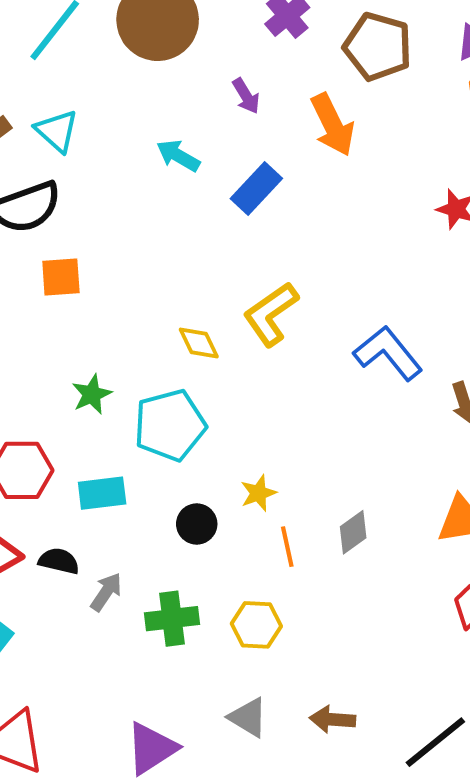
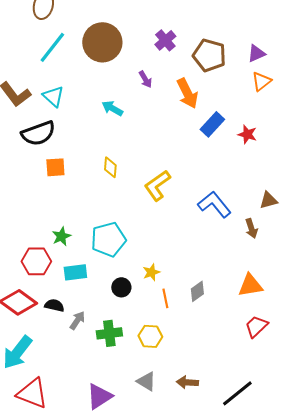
blue rectangle: (256, 189) -> (212, 124), moved
yellow diamond: (199, 343) -> (110, 167), moved, turned 30
green star: (92, 394) -> (61, 236), moved

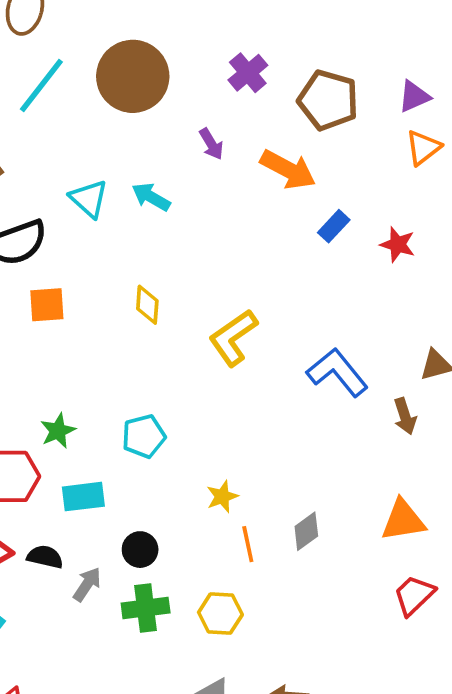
orange arrow: (187, 93) -> (288, 170), turned -36
cyan triangle: (53, 96) -> (89, 199), moved
blue rectangle: (212, 124) -> (334, 226), size x0.7
cyan pentagon: (108, 239) -> (144, 436), size x0.7
black circle: (121, 287) -> (140, 550), moved

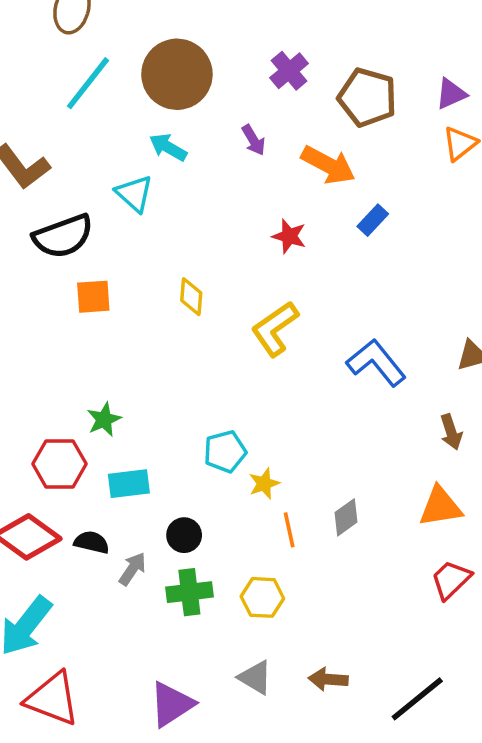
cyan arrow: (151, 197) -> (168, 147), moved
red star: (398, 244) -> (289, 236), moved
brown arrow: (405, 416) -> (451, 432), moved
cyan pentagon: (144, 436) -> (225, 452), moved

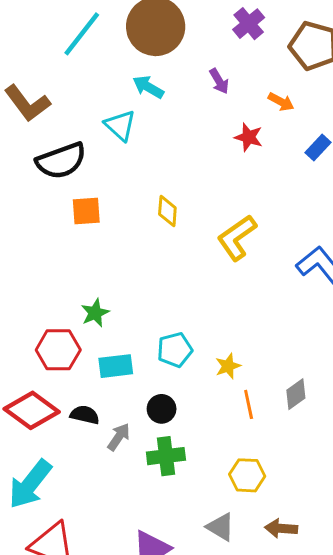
orange arrow: (328, 165) -> (281, 102), size x0.6
red star: (289, 236) -> (249, 137), moved
cyan pentagon: (225, 452) -> (175, 350), moved
yellow hexagon: (262, 597) -> (247, 475), moved

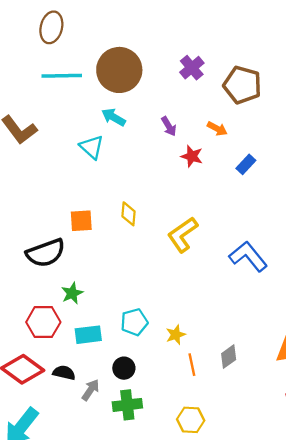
cyan line: (82, 34) -> (62, 76), turned 51
purple arrow: (219, 81) -> (169, 126), moved
black semicircle: (61, 161) -> (46, 253), moved
orange square: (86, 211) -> (81, 221), moved

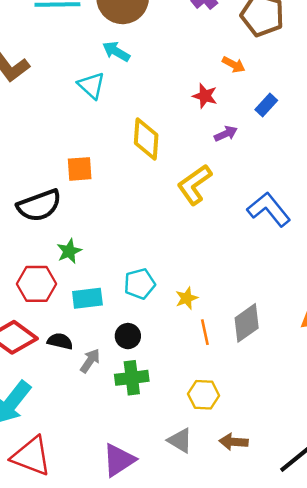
purple arrow: (169, 126) -> (226, 134), moved, turned -84
yellow diamond: (128, 214) -> (146, 139), moved, size x1.5
gray diamond: (229, 357) -> (247, 323), size x1.4

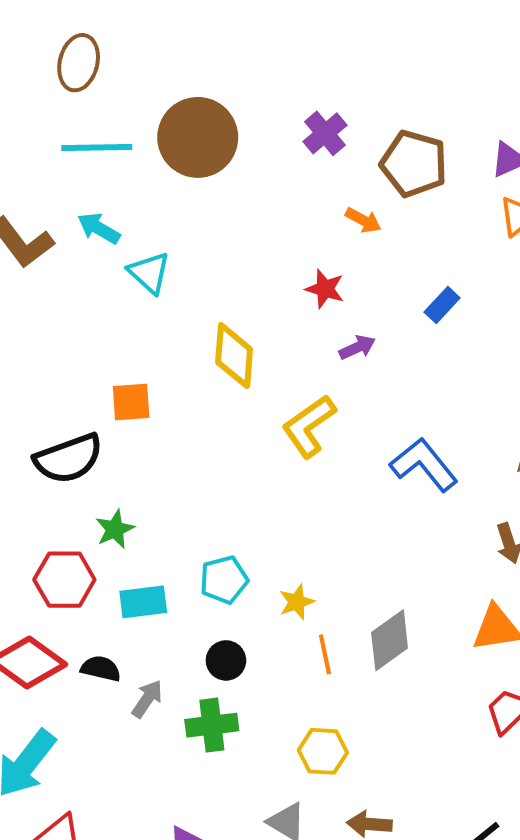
cyan arrow: (116, 51) -> (99, 228), moved
orange arrow: (234, 65) -> (363, 220), moved
blue rectangle: (266, 105) -> (442, 305), moved
black circle: (128, 336) -> (226, 660), moved

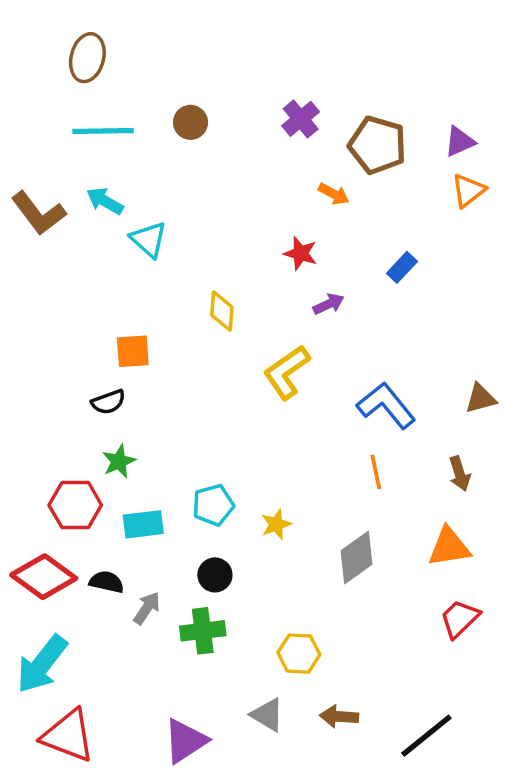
brown circle: (198, 137) -> (190, 122), size x0.5
yellow diamond: (234, 356) -> (222, 311), size x0.7
black semicircle: (68, 459) -> (108, 402), moved, size x0.6
orange line: (325, 654) -> (376, 472), moved

